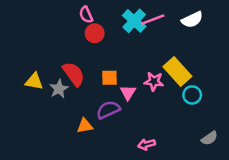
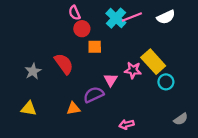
orange square: (109, 78) -> (95, 47), moved
yellow triangle: (34, 81) -> (29, 108), moved
gray star: (59, 89) -> (33, 71), moved

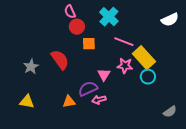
pink line: (132, 17) -> (124, 42), moved, turned 42
white semicircle: (166, 17) -> (170, 20), moved
cyan circle: (166, 82) -> (148, 77), moved
pink arrow: (127, 124) -> (99, 100), moved

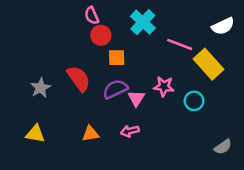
pink line: (124, 42) -> (180, 44), moved
yellow rectangle: (144, 58) -> (209, 64), moved
purple semicircle: (88, 89) -> (115, 89), moved

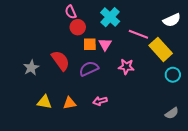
pink triangle: (136, 98) -> (105, 44), moved
cyan circle: (194, 101) -> (173, 75), moved
yellow triangle: (35, 134) -> (44, 102), moved

